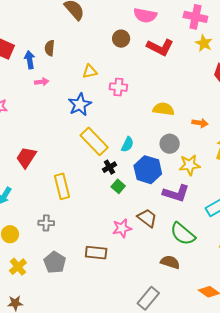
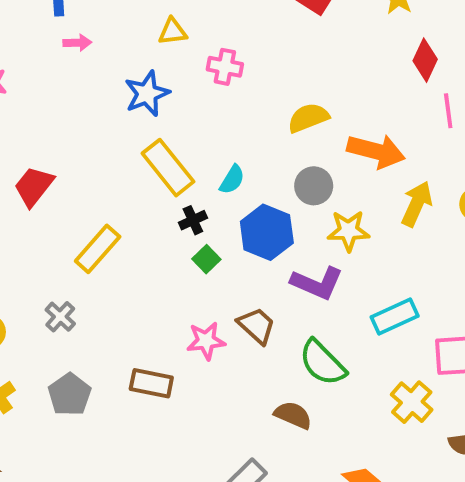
yellow semicircle: (164, 109) -> (308, 118), turned -35
orange arrow: (200, 123) -> (376, 151), size x1.8
yellow rectangle: (62, 186) -> (98, 249), turned 50
gray cross: (46, 223) -> (60, 317), turned 35

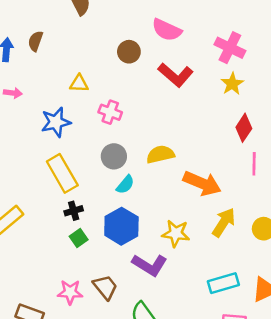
pink arrow: (77, 43) -> (13, 93), moved
cyan semicircle: (232, 180) -> (125, 185), moved
gray circle: (314, 186) -> (114, 156), moved
cyan rectangle: (395, 316) -> (223, 283), moved

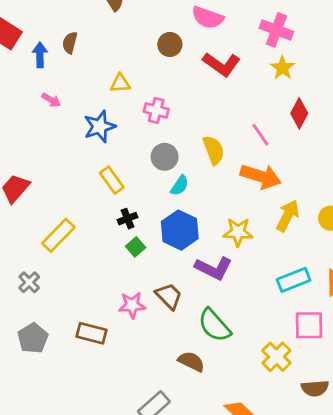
pink arrow: (13, 93) -> (51, 100), turned 30
yellow semicircle: (160, 154) -> (214, 150), turned 88
pink line: (254, 164) -> (260, 135), moved, turned -30
yellow rectangle: (62, 173) -> (112, 180), size x0.7

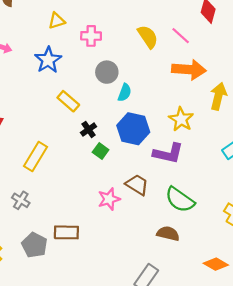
yellow semicircle: (214, 150) -> (148, 37), moved
yellow star: (238, 232) -> (181, 119), turned -30
brown rectangle: (92, 333) -> (66, 232), moved

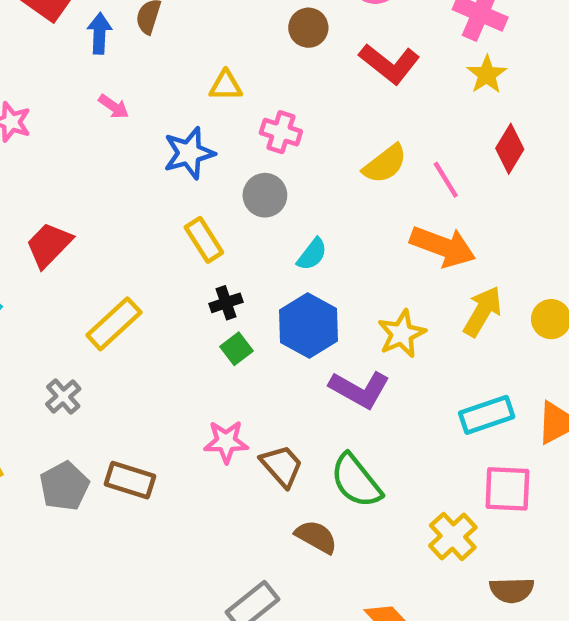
yellow semicircle: (148, 37) -> (385, 164), turned 70
gray circle: (107, 72) -> (265, 195), moved
brown trapezoid: (137, 185) -> (282, 466), moved

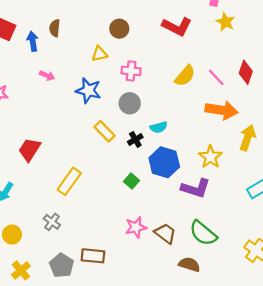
brown circle: (308, 28) -> (119, 29), moved
red diamond: (510, 149) -> (246, 72), moved
blue star: (189, 153) -> (88, 91), turned -30
cyan semicircle: (312, 254) -> (159, 127), turned 49
black cross: (226, 303) -> (135, 139), moved

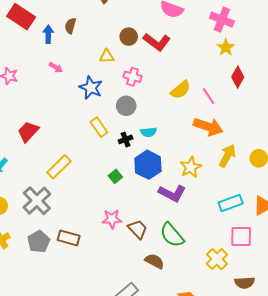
red L-shape: (177, 27) -> (157, 42), moved
red diamond: (246, 72) -> (238, 77), moved
gray cross: (52, 222) -> (37, 201), size x1.8

